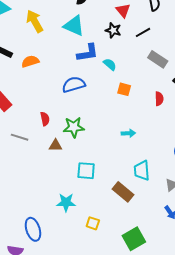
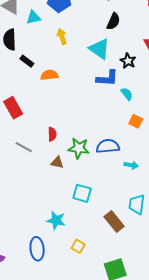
yellow arrow: (35, 21) -> (62, 36), size x0.7
black star: (113, 30) -> (128, 61), moved
blue semicircle: (74, 85) -> (108, 146), moved
blue ellipse: (33, 229) -> (37, 249), moved

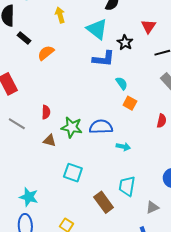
orange semicircle: (49, 75) -> (46, 53), turned -36
cyan semicircle: (127, 94) -> (122, 83), moved
cyan star: (56, 220) -> (29, 197), moved

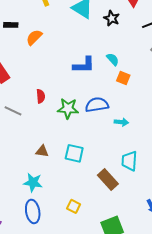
black rectangle: (24, 38) -> (11, 25), turned -32
blue L-shape: (104, 59) -> (84, 65), moved
brown triangle: (50, 141) -> (42, 151), moved

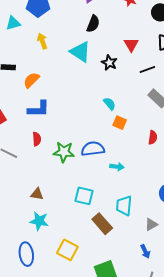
blue L-shape: (84, 65) -> (39, 109), moved
cyan square: (74, 153) -> (84, 196), moved
cyan star: (33, 182) -> (39, 221), moved
yellow square: (74, 206) -> (67, 250), size x1.5

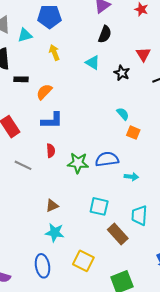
cyan triangle: (80, 52) -> (93, 63), size x0.7
brown triangle: (37, 194) -> (52, 206), turned -32

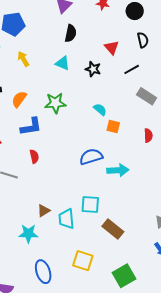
green star: (78, 163) -> (55, 103), moved
cyan arrow: (131, 177) -> (118, 170), size x1.5
cyan trapezoid: (139, 215) -> (66, 219), moved
cyan star: (55, 233) -> (28, 234), moved

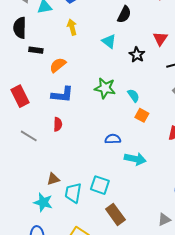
green star: (55, 103) -> (105, 88), moved
blue semicircle: (91, 157) -> (113, 139), size x0.7
cyan star: (28, 234) -> (43, 202), moved

